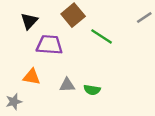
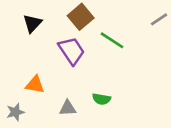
purple trapezoid: (49, 45) -> (72, 51), moved, turned 52
gray triangle: (67, 85) -> (68, 108), moved

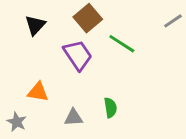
green semicircle: (102, 99) -> (110, 108), turned -108
gray star: (15, 112) -> (17, 122), turned -30

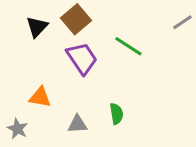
brown square: (88, 18) -> (76, 19), moved

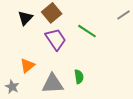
orange triangle: (40, 97) -> (27, 66), turned -49
gray triangle: (77, 124) -> (53, 84), size x1.6

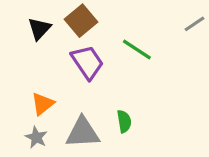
gray star: (12, 87) -> (36, 137), moved

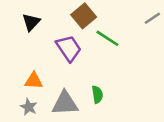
brown square: (81, 21) -> (84, 16), moved
orange triangle: (43, 104) -> (34, 81), turned 42

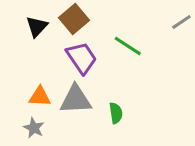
brown square: (84, 16) -> (74, 19), moved
gray triangle: (65, 103) -> (76, 100), moved

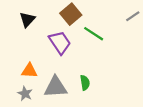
brown square: (74, 19) -> (71, 14), moved
gray triangle: (76, 100) -> (55, 87), moved

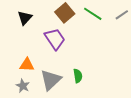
green line: (94, 34) -> (93, 14), moved
gray triangle: (55, 87) -> (51, 80), turned -40

